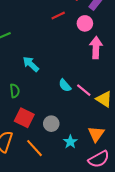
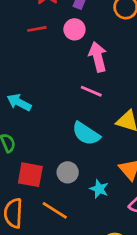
red line: (58, 16) -> (37, 29), turned 32
cyan semicircle: (65, 85) -> (86, 134), moved, size x1.5
pink line: (84, 90) -> (91, 91), moved

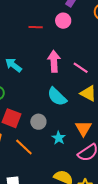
red line: (37, 29) -> (36, 27), moved
pink arrow: (98, 57) -> (54, 61), moved
pink line: (91, 91) -> (81, 68), moved

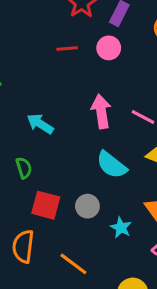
red line: (36, 27) -> (67, 48), moved
orange line: (24, 147) -> (73, 264), moved

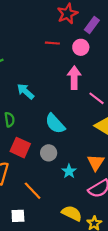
pink arrow: (101, 111) -> (74, 78), moved
cyan semicircle: (112, 165) -> (55, 124), moved

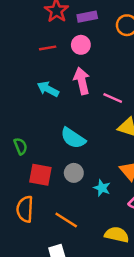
purple rectangle: (92, 25) -> (87, 17), turned 56
cyan arrow: (26, 91) -> (48, 89), moved

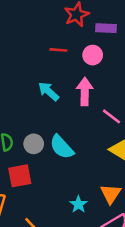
gray circle: (74, 173) -> (34, 144), moved
red square: (40, 175) -> (20, 176), turned -35

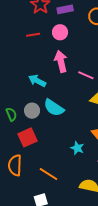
cyan arrow: (49, 91) -> (37, 81), moved

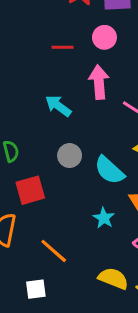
red line: (33, 35) -> (63, 47), moved
cyan semicircle: (54, 108) -> (109, 170), moved
gray circle: (32, 111) -> (70, 156), moved

